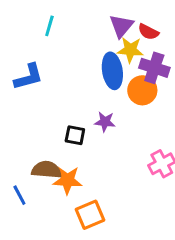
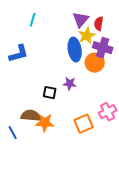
red semicircle: (148, 32) -> (99, 24), turned 72
yellow star: (130, 50) -> (87, 36), turned -30
orange square: (90, 215) -> (84, 124), moved

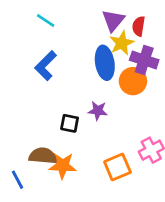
cyan line: (33, 20) -> (46, 21), turned -72
blue L-shape: (19, 54) -> (46, 66), moved, turned 150

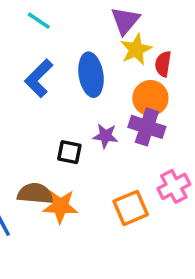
red semicircle: (139, 26) -> (163, 64), moved
purple cross: (144, 60) -> (147, 127), moved
blue ellipse: (105, 63) -> (91, 75), moved

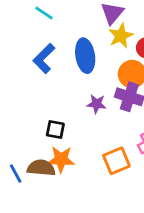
black square: (69, 152) -> (55, 129), moved
brown semicircle: (35, 194) -> (41, 168), moved

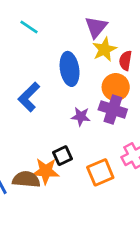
blue L-shape: (44, 58) -> (29, 97), moved
black square: (55, 129) -> (63, 156), moved, turned -36

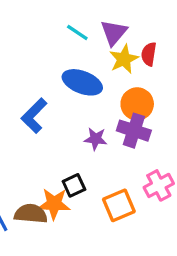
cyan line: (29, 27) -> (77, 32), moved
red semicircle: (125, 61) -> (149, 54), moved
blue ellipse: (70, 69) -> (82, 82), turned -60

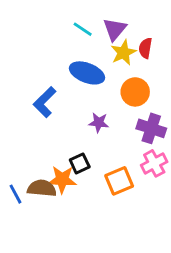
purple cross: (134, 131) -> (151, 128), moved

